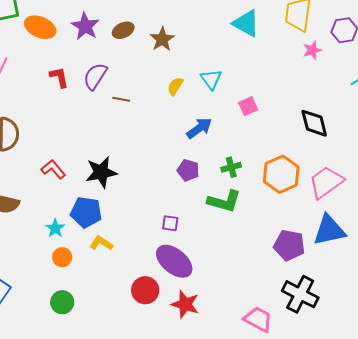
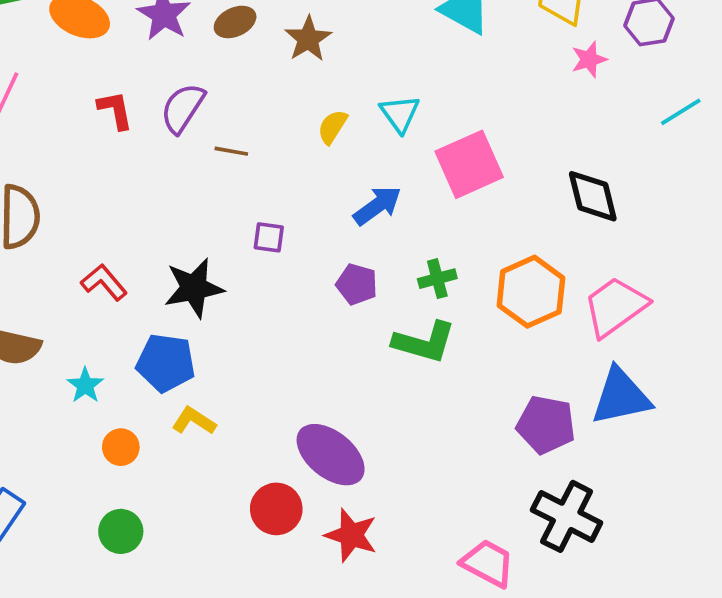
pink square: (248, 106) -> (469, 164), size x1.8
purple square: (170, 223) -> (269, 237), moved
cyan star: (55, 228) -> (85, 385), moved

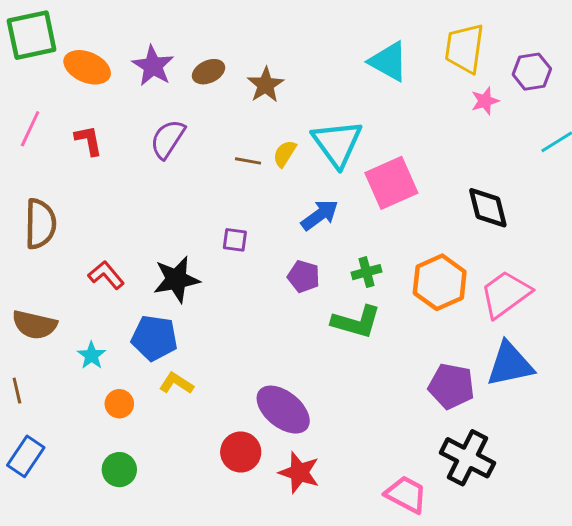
red L-shape: (115, 110) -> (89, 140), moved
cyan triangle: (400, 114) -> (337, 143), size x1.6
brown line: (231, 151) -> (248, 161), moved

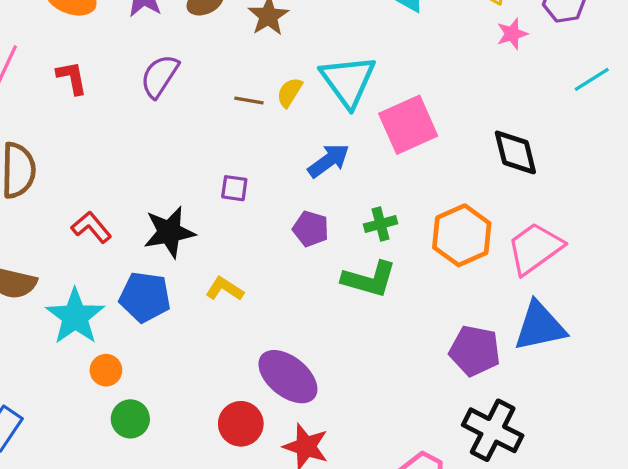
cyan star: (92, 355) -> (75, 317), size x1.8
yellow L-shape: (176, 383) -> (225, 289), moved
green circle: (119, 470) -> (130, 419), moved

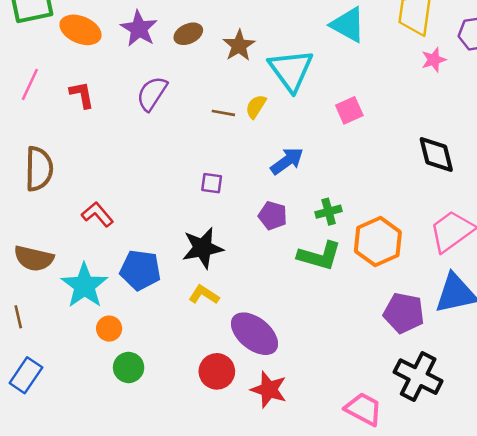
cyan triangle: (348, 81) -> (291, 70), moved
pink square: (408, 125) -> (349, 110), moved, size x0.6
black star: (169, 232) -> (203, 248), moved
orange hexagon: (462, 235) -> (378, 242), moved
yellow L-shape: (225, 289) -> (204, 295), moved

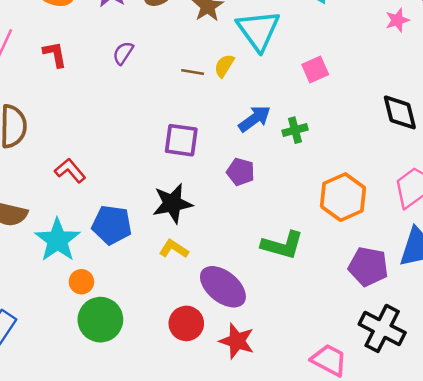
purple semicircle: (152, 93) -> (123, 53), size x0.7
purple square: (212, 183) -> (181, 140), size x1.6
green cross: (329, 212) -> (295, 130), moved
green L-shape: (319, 256) -> (282, 245), moved
green circle: (129, 367) -> (100, 320), size x1.5

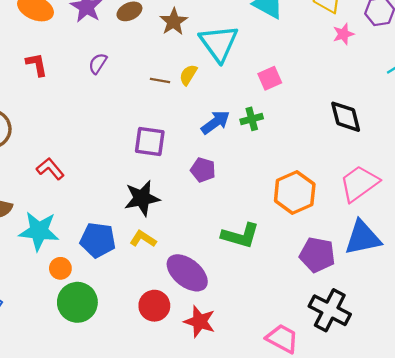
green cross: (295, 130) -> (252, 119), moved
blue pentagon: (112, 225) -> (98, 240), moved
cyan star: (57, 240) -> (39, 231), turned -30

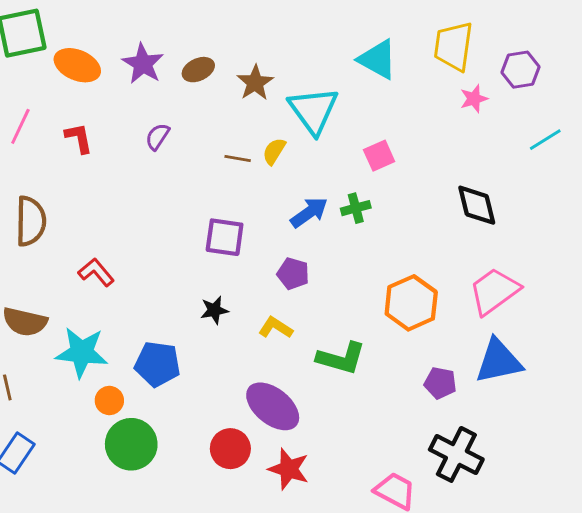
black star: (142, 198) -> (214, 310), size x0.6
yellow L-shape: (143, 239) -> (276, 328), moved
purple pentagon: (317, 255) -> (440, 383), size x0.7

